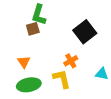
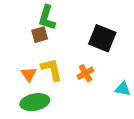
black square: (85, 32) -> (102, 38), turned -30
yellow L-shape: (62, 79) -> (52, 70), moved

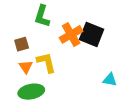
brown square: (40, 35) -> (22, 44), moved
orange cross: (85, 73) -> (71, 34), moved, size x1.5

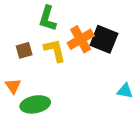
yellow L-shape: (46, 62) -> (55, 50), moved
orange triangle: (26, 67) -> (13, 86), moved

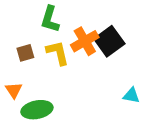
black square: (104, 39) -> (109, 41), turned 32

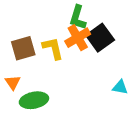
green L-shape: (50, 19) -> (78, 18), moved
brown square: (25, 53) -> (23, 48), size x1.5

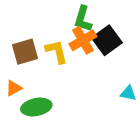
orange triangle: (13, 83) -> (14, 88), turned 35

